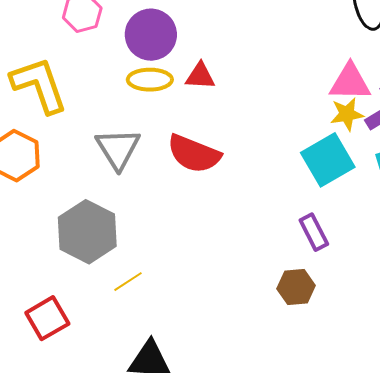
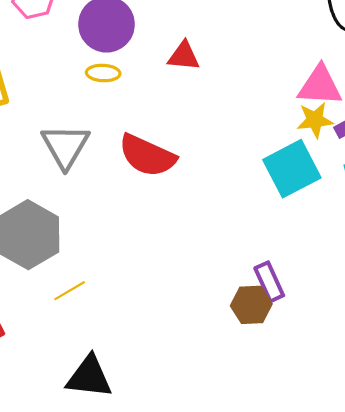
red triangle: (200, 76) -> (184, 56), moved
yellow ellipse: (150, 80) -> (103, 73), size x0.7
purple rectangle: (314, 232) -> (269, 282), moved

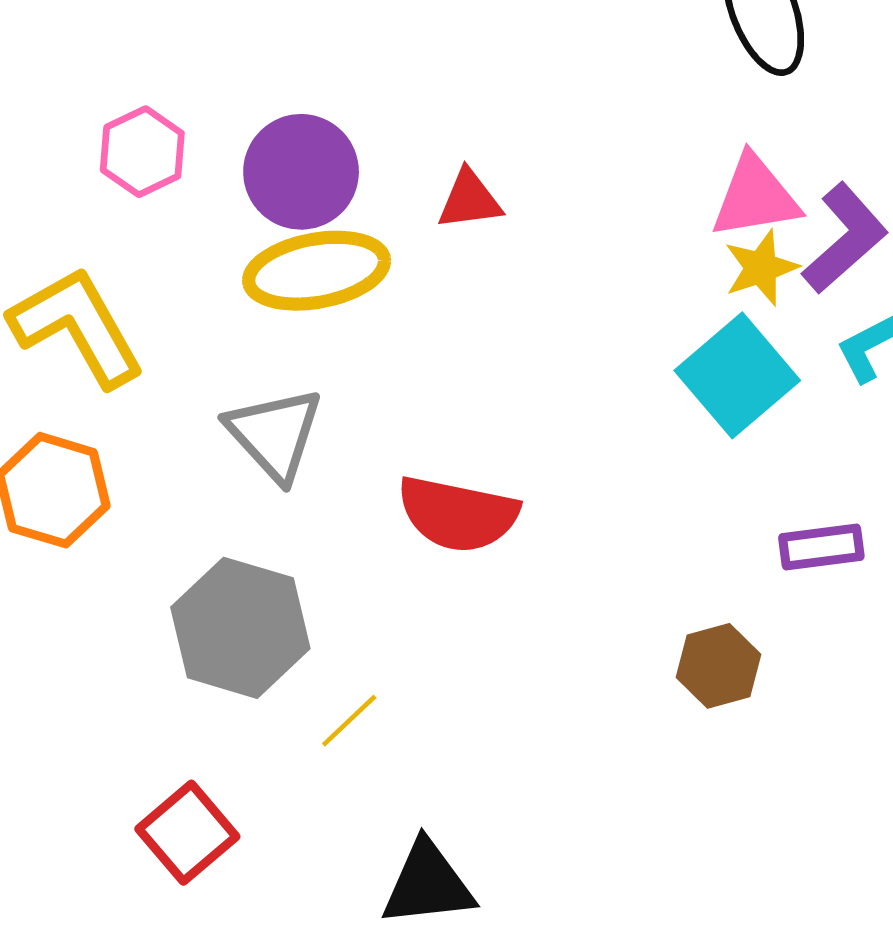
yellow ellipse: (103, 73) -> (317, 271), size x2.0
red semicircle: (147, 156) -> (458, 514), moved
purple rectangle: (269, 282) -> (821, 547), moved, turned -60

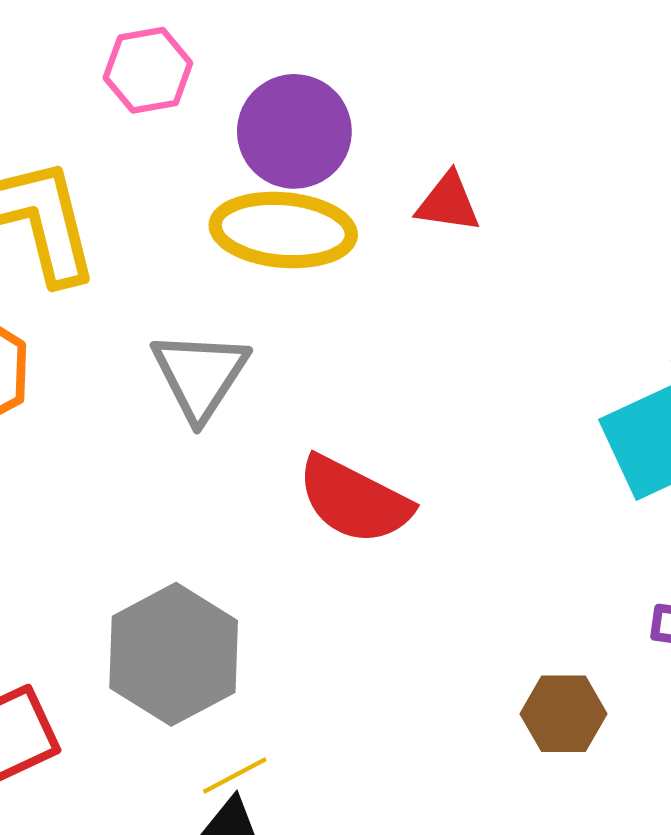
gray hexagon: (240, 628) -> (174, 654), moved
yellow line: (349, 721) -> (235, 776), moved

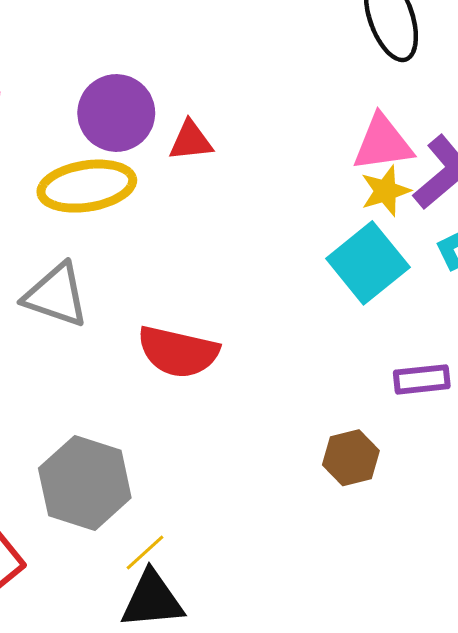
purple circle: (294, 131) -> (116, 113), moved
gray triangle: (200, 375) -> (56, 295), turned -30

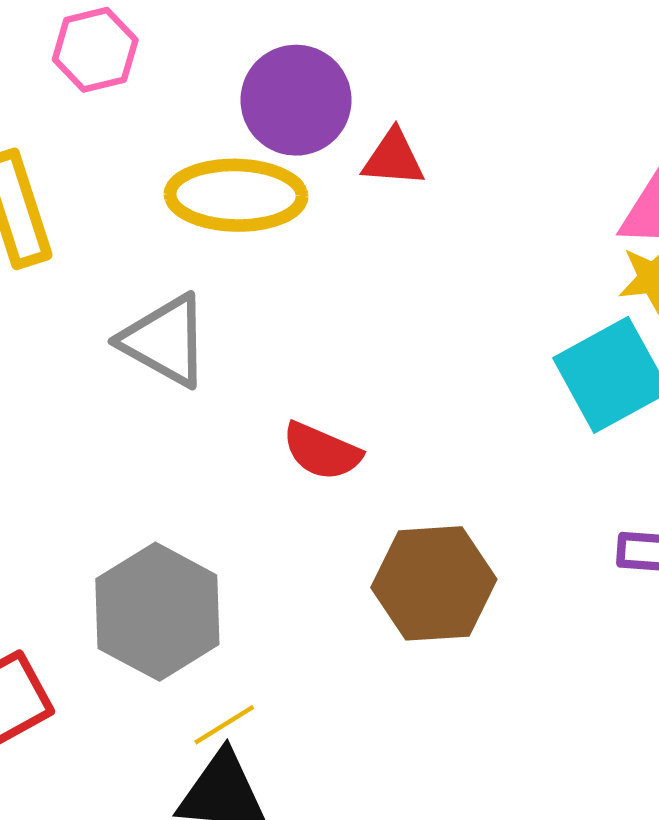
red semicircle: (178, 352) -> (322, 451), size x0.7
brown hexagon: (351, 458) -> (434, 583), moved, size x1.5

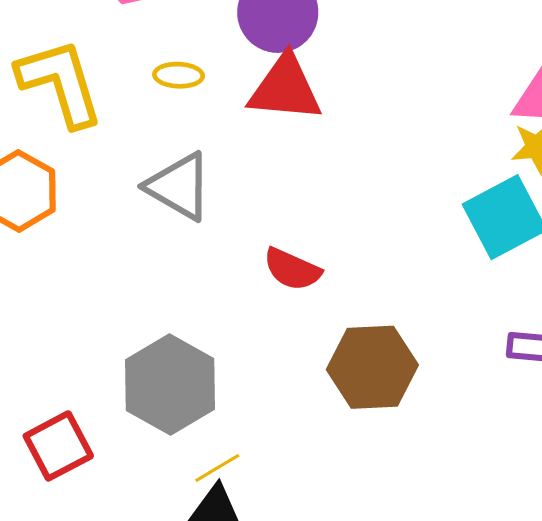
red triangle: (393, 158) -> (285, 88), moved, size x1.6
yellow ellipse: (236, 195) -> (179, 75), moved, size x0.5

